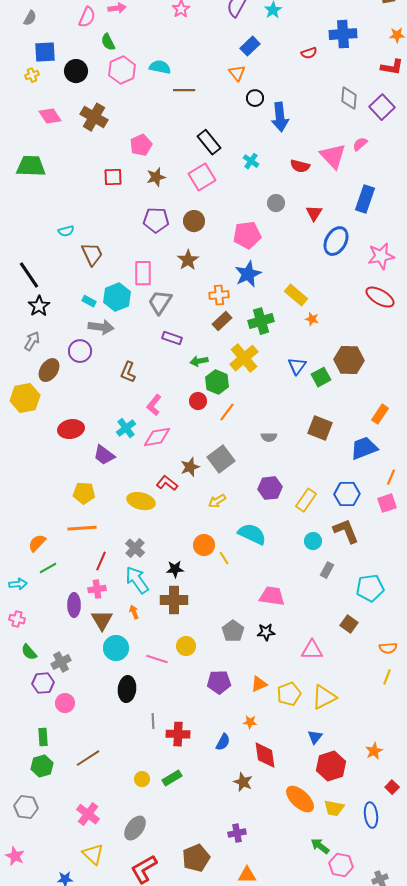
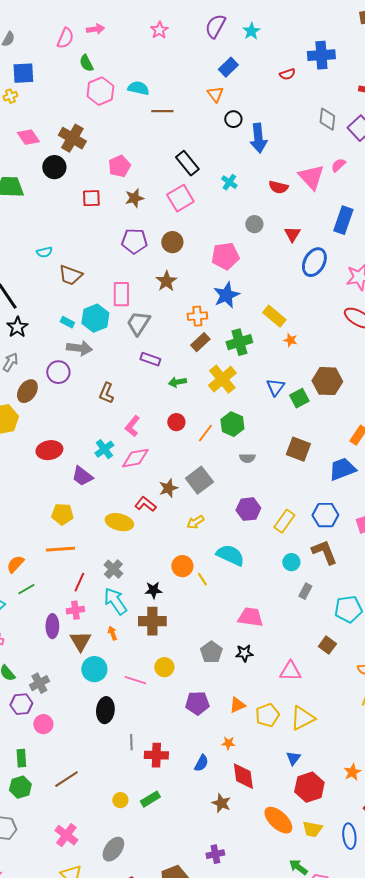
black circle: (76, 71) -> (54, 167), moved
brown trapezoid: (92, 254) -> (70, 275), turned 135
green hexagon: (217, 382) -> (232, 424), moved

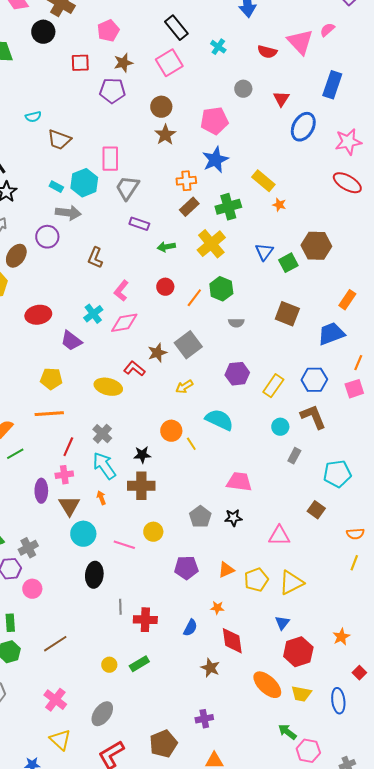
purple pentagon: (134, 241) -> (112, 91), moved
brown star: (166, 281) -> (165, 135), moved

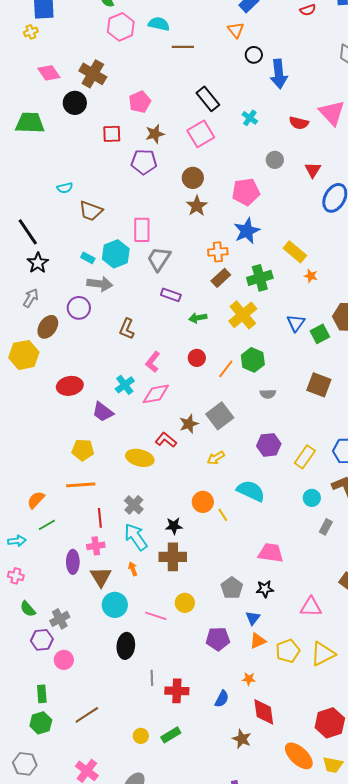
red line: (68, 447) -> (100, 518), turned -30
blue triangle: (282, 623) -> (253, 618), moved

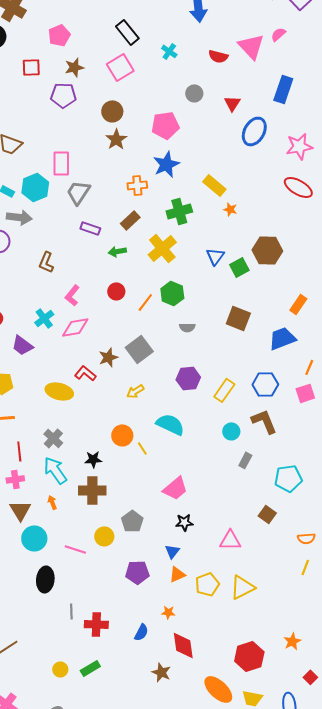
brown rectangle: (221, 278) -> (130, 220), moved
pink trapezoid: (271, 553) -> (175, 488), moved, turned 132
gray pentagon: (232, 588) -> (132, 521), moved

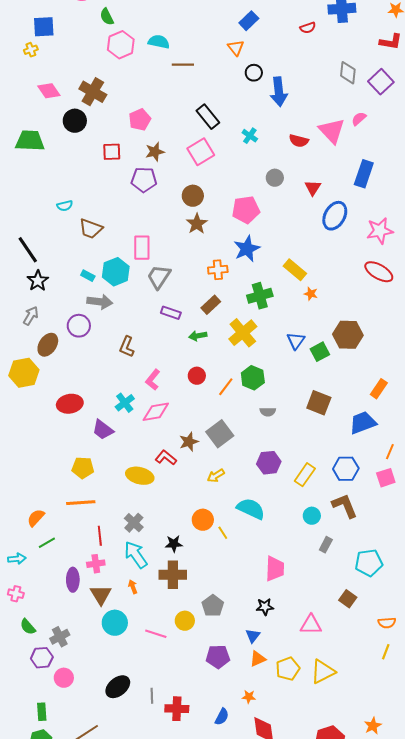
pink trapezoid: (175, 488) -> (275, 569), moved, turned -48
black ellipse: (45, 579) -> (118, 687), moved, turned 45

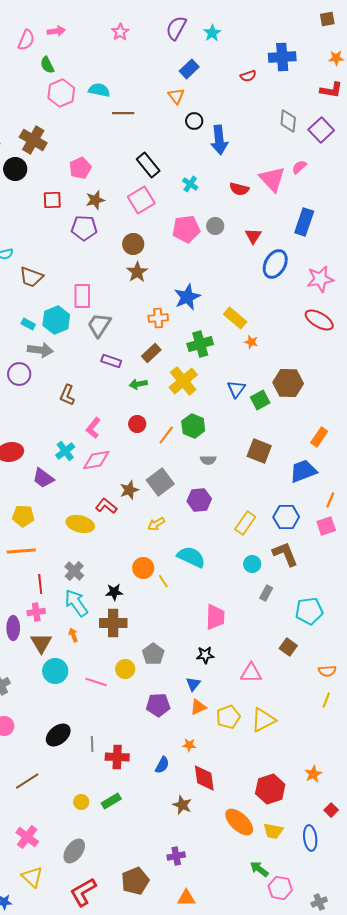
pink pentagon: (246, 210) -> (186, 229), moved
purple hexagon: (269, 463) -> (199, 500), moved

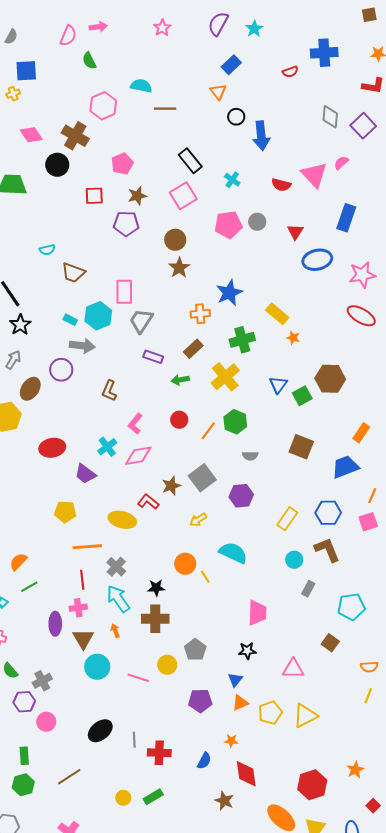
pink hexagon: (61, 93) -> (103, 106), moved
blue ellipse: (275, 264) -> (317, 260), turned 48
orange line: (21, 551) -> (87, 547), moved

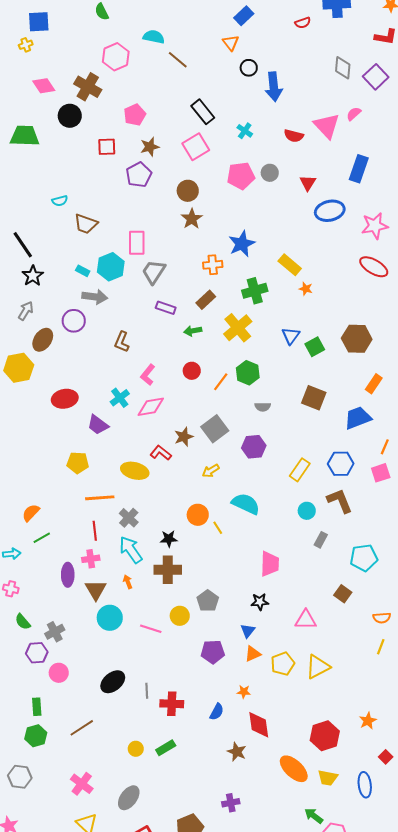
brown line: (165, 109) -> (178, 60), turned 40
purple pentagon: (126, 224) -> (139, 175), turned -30
brown hexagon: (330, 379) -> (357, 339), moved

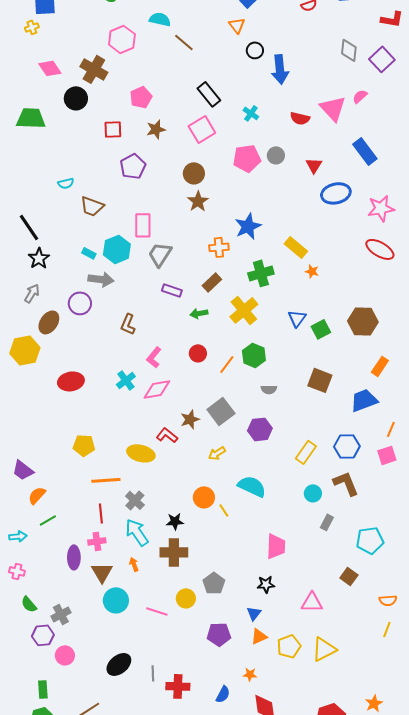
blue rectangle: (359, 169) -> (365, 151), turned -56
purple pentagon: (139, 175) -> (133, 166), moved
purple trapezoid: (98, 425) -> (23, 470), moved

